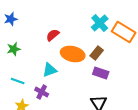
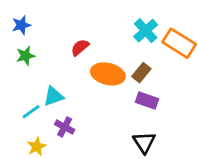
green star: (14, 49) -> (25, 56), moved
cyan triangle: (50, 70) -> (53, 96), moved
cyan line: (18, 81) -> (31, 112), turned -56

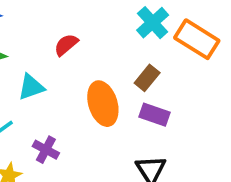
orange ellipse: (108, 74) -> (103, 104), moved, turned 60
cyan triangle: (53, 96) -> (31, 87), moved

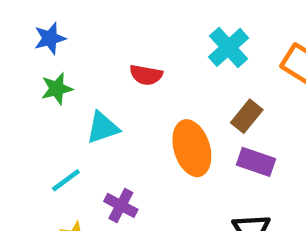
cyan cross: (153, 23) -> (229, 47), moved
red semicircle: (66, 45) -> (146, 75), turned -130

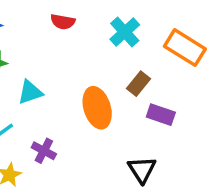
red semicircle: (146, 75) -> (63, 22), moved
purple rectangle: (256, 162) -> (161, 115), moved

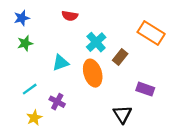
cyan cross: (125, 32) -> (96, 42), moved
cyan triangle: (30, 92) -> (61, 63), moved
purple rectangle: (161, 115) -> (145, 89), moved

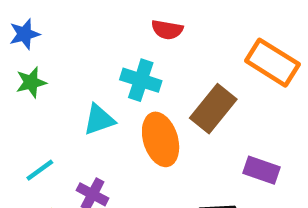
red semicircle: (70, 16) -> (167, 30), moved
cyan cross: (96, 42) -> (141, 80), moved, turned -30
brown rectangle: (120, 57) -> (213, 109), size x1.5

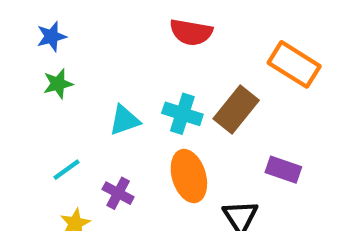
red semicircle: (167, 30) -> (191, 32), size x1.4
cyan cross: (141, 80) -> (182, 114), moved
orange ellipse: (161, 139) -> (189, 176), moved

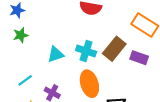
purple rectangle: (283, 170) -> (139, 58), moved

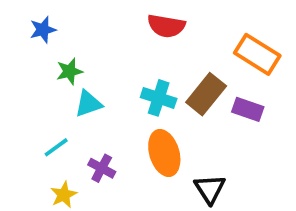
green star: (21, 35) -> (69, 71), moved
cyan triangle: (56, 54) -> (88, 104), moved

